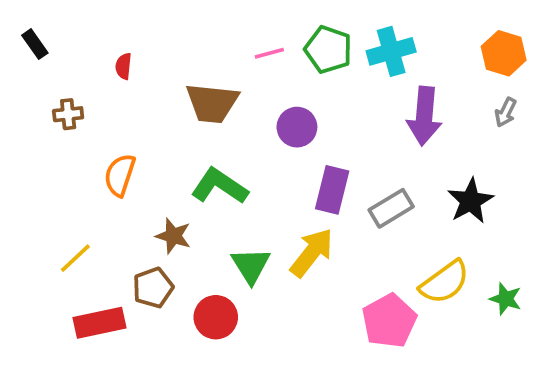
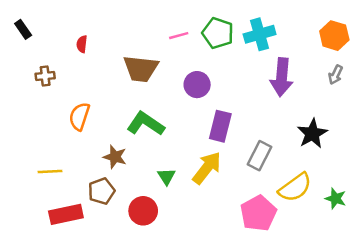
gray rectangle: (391, 208) -> (260, 156), moved, turned -32
yellow line: (75, 258) -> (50, 172), turned 40
green triangle: (251, 266) -> (166, 176), size x0.7

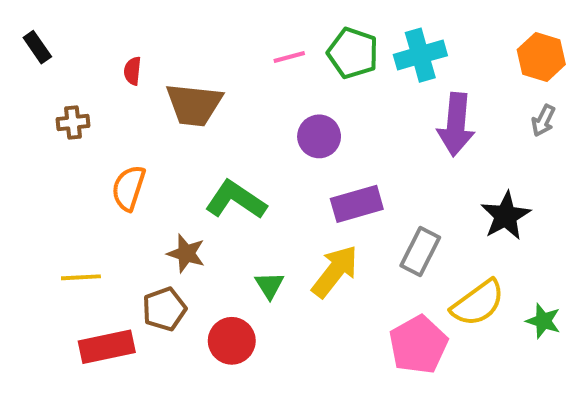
brown trapezoid: (141, 69) -> (194, 105), moved
purple rectangle: (220, 126) -> (357, 204), turned 60

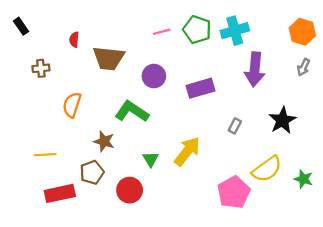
purple circle: (319, 136) -> (154, 76), moved
purple rectangle: (357, 204) -> (200, 88), moved
gray rectangle: (420, 251) -> (235, 126), moved, size x0.6

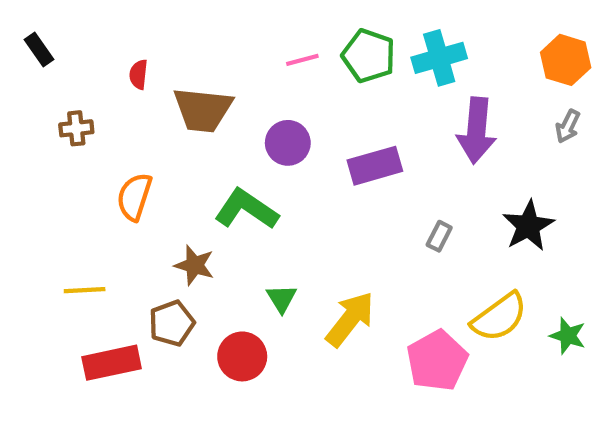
yellow arrow: (187, 151) -> (350, 319), moved

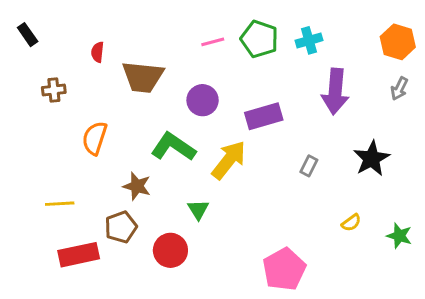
cyan cross: (439, 58) -> (309, 40), size x0.7
yellow semicircle: (499, 317) -> (351, 223), size x0.5
yellow arrow: (350, 319) -> (229, 160), moved
pink pentagon: (437, 361) -> (284, 269), moved

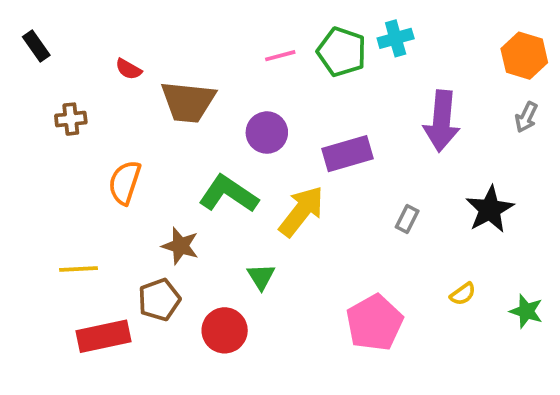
cyan cross: (309, 40) -> (396, 38), moved
red semicircle: (98, 52) -> (128, 69), turned -66
pink pentagon: (284, 269) -> (374, 323), moved

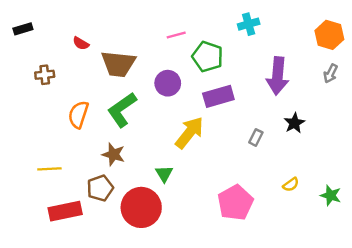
black rectangle: (36, 46) -> (23, 29), turned -72
green pentagon: (342, 52) -> (208, 57), moved
green L-shape: (228, 194) -> (122, 110), moved, turned -69
black star: (490, 209) -> (294, 123), moved, size x0.7
red circle: (225, 330) -> (141, 207), size x1.4

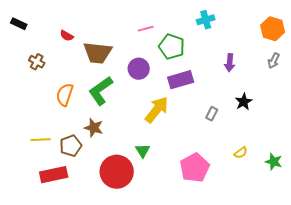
black rectangle: (23, 29) -> (19, 24), turned 42
brown cross: (45, 75) -> (37, 62), turned 35
purple arrow: (278, 76) -> (230, 63), size x0.6
green triangle: (164, 174) -> (143, 151), moved
brown pentagon: (100, 188) -> (71, 146), moved

